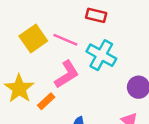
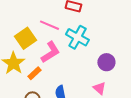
yellow square: (33, 38) -> (25, 38), moved

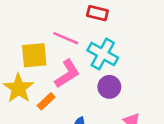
yellow square: (25, 38) -> (34, 55), turned 30
purple circle: (106, 62) -> (109, 87), moved

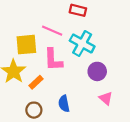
pink L-shape: (67, 74) -> (53, 60), turned 120
purple circle: (109, 87) -> (97, 71), moved

